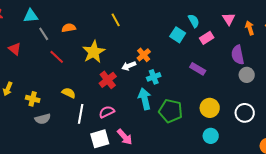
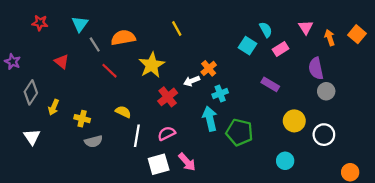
cyan triangle: (31, 16) -> (80, 24), turned -49
orange semicircle: (69, 28) -> (123, 38), size x1.5
yellow circle: (210, 108) -> (294, 121), moved

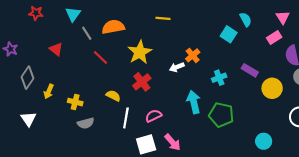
yellow line: (177, 29) -> (163, 18), turned -56
pink rectangle: (281, 49) -> (274, 37), moved
cyan cross: (220, 94) -> (219, 78), moved
red cross: (168, 97) -> (142, 82), moved
yellow circle: (294, 121) -> (272, 88), moved

